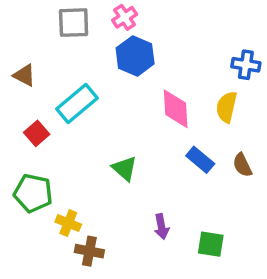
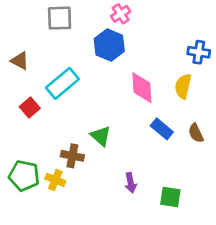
pink cross: (125, 17) -> (121, 14), moved
green pentagon: (33, 193) -> (24, 176), moved
brown cross: (89, 251) -> (72, 156), moved

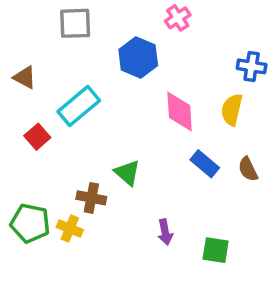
pink cross: (121, 14) -> (178, 18), moved

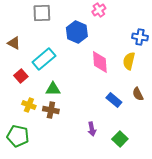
blue rectangle: (205, 164) -> (114, 100), moved
green triangle: (127, 173) -> (53, 89), moved, turned -42
green pentagon: (30, 223) -> (18, 136), moved
yellow cross: (70, 229) -> (29, 105), moved
green square: (216, 250) -> (120, 139), turned 35

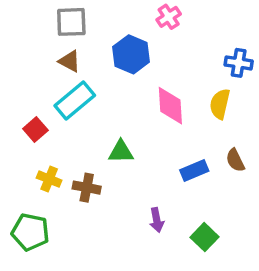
brown triangle: (14, 43) -> (70, 61), moved
green triangle: (53, 89) -> (121, 152), moved
blue rectangle: (114, 100) -> (194, 171), turned -63

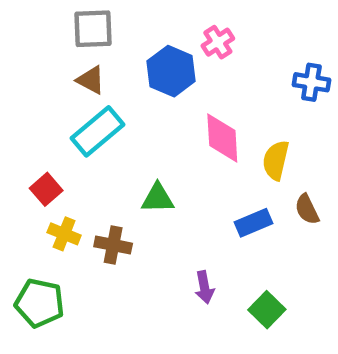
pink cross: (169, 17) -> (218, 42), moved
yellow semicircle: (220, 104) -> (276, 160), moved
red square: (35, 130) -> (46, 189), moved

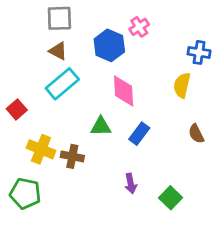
pink diamond: (222, 138) -> (124, 91), moved
yellow semicircle: (276, 160) -> (182, 85), moved
red square: (46, 189) -> (17, 109), moved
blue rectangle: (253, 223) -> (139, 134), moved, turned -30
yellow cross: (64, 234) -> (41, 149), size x1.4

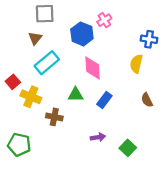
brown triangle: (58, 51) -> (35, 38), moved, turned 40
yellow cross: (41, 149) -> (31, 97), moved
purple arrow: (131, 183) -> (98, 137), turned -88

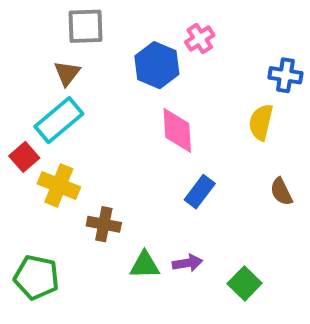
cyan rectangle: (47, 63) -> (59, 120), moved
green triangle: (76, 95) -> (145, 265), moved

